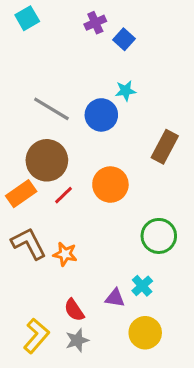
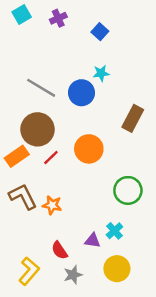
purple cross: (95, 23) -> (58, 18), moved
gray star: (77, 340) -> (73, 275), moved

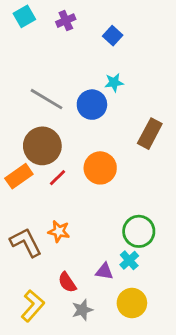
green circle: (128, 190) -> (139, 231), moved
brown L-shape: (23, 197) -> (26, 242), moved

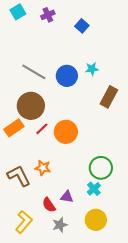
cyan star: (114, 83) -> (92, 69), moved
orange circle: (100, 168) -> (66, 132), moved
purple triangle: (104, 271) -> (67, 197), moved

